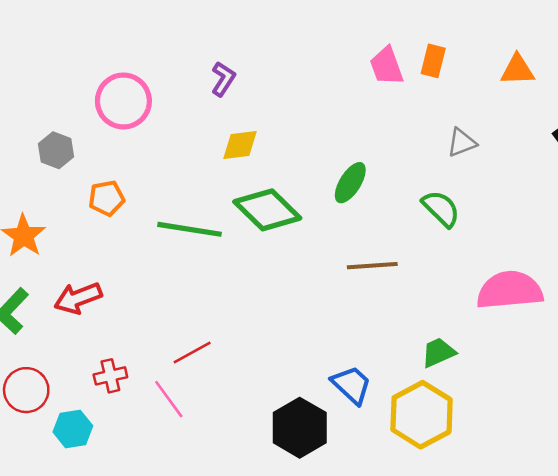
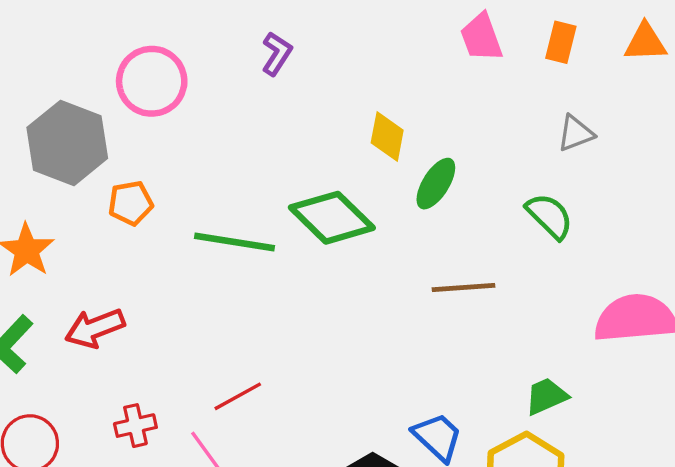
orange rectangle: (433, 61) -> (561, 42), moved
yellow diamond: (240, 145) -> (387, 136), moved, turned -72
gray hexagon: (56, 150) -> (67, 143), size x1.8

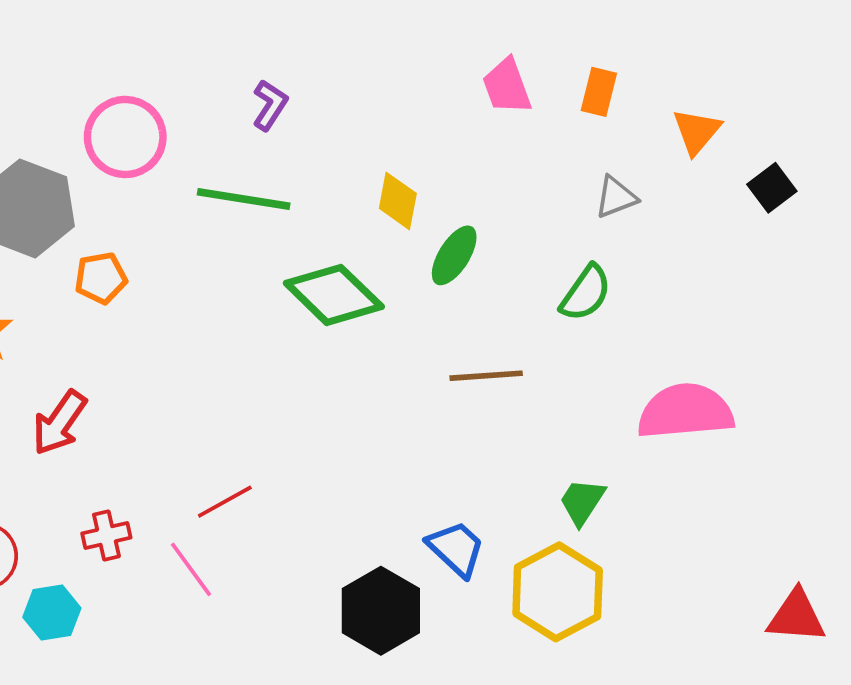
orange triangle: (645, 42) -> (697, 131), moved, turned -48
green semicircle: (550, 216) -> (586, 293), turned 80
green line: (235, 242) -> (244, 199), moved
red arrow: (95, 328) -> (59, 423), turned -34
green trapezoid: (546, 396) -> (582, 502), turned -33

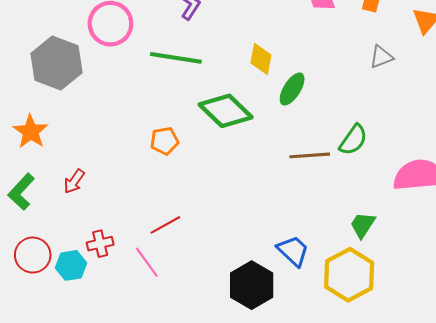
orange pentagon: (101, 278) -> (164, 141), moved
green semicircle: (586, 293) -> (353, 140), moved
red arrow: (59, 423) -> (74, 181), size x0.7
cyan hexagon: (52, 613) -> (71, 265), moved

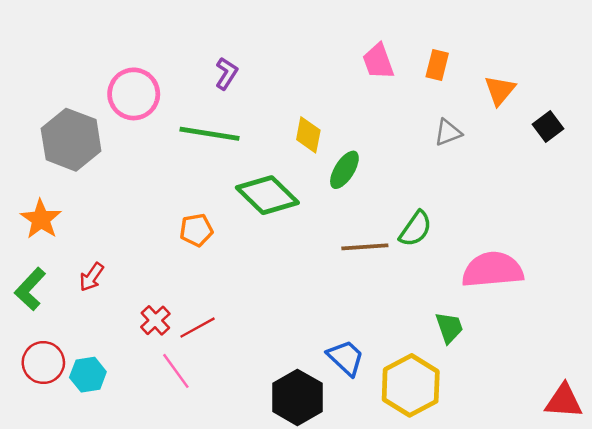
green trapezoid: (363, 225) -> (449, 328), moved, turned 128
red cross: (100, 244) -> (155, 320), moved, turned -30

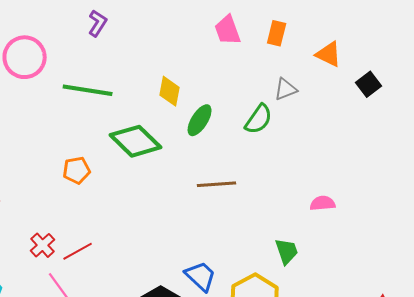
purple L-shape: (226, 73) -> (98, 23), moved
orange triangle: (500, 90) -> (329, 54), turned -44
green semicircle: (416, 229) -> (259, 119), moved
pink semicircle: (493, 270) -> (323, 203), size x0.5

